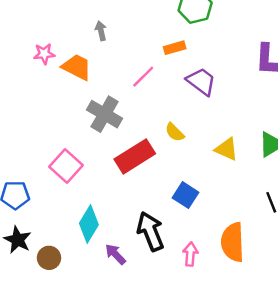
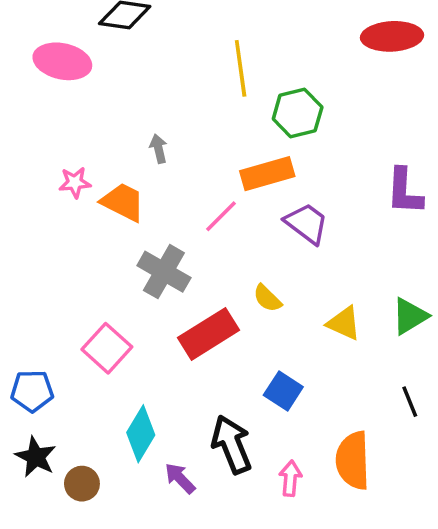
orange rectangle: (175, 48) -> (267, 174), size x1.6

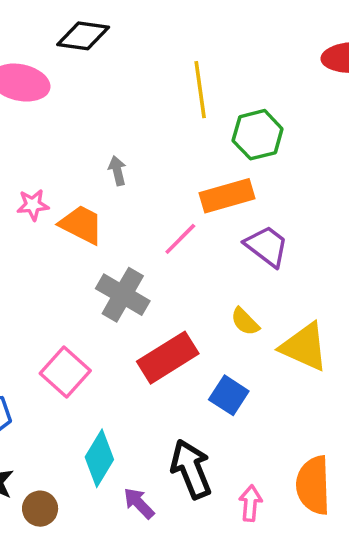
yellow semicircle: (267, 298) -> (245, 322), moved
yellow triangle: (344, 323) -> (304, 347), size x1.4
blue square: (283, 391) -> (229, 395), moved

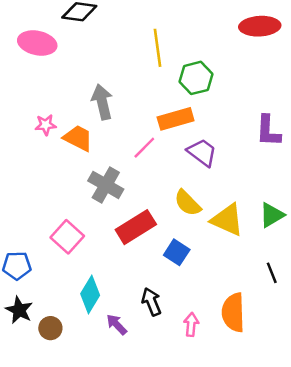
gray arrow: (117, 171) -> (102, 102), size x1.8
yellow semicircle: (245, 322) -> (188, 203), size x1.4
black arrow: (191, 469) -> (151, 302), size x0.7

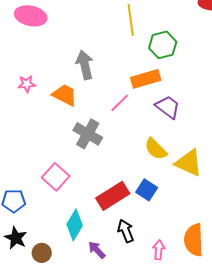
pink star: (46, 125) -> (27, 84), moved
red rectangle: (136, 227) -> (113, 196), moved

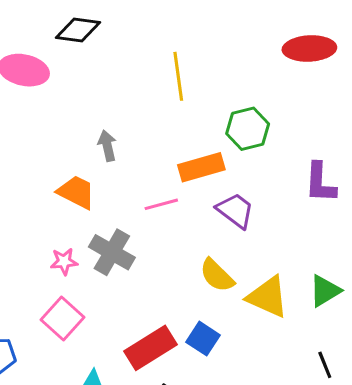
green hexagon: (163, 45) -> (248, 129), moved
gray arrow: (85, 65) -> (107, 146), size x0.7
pink star: (27, 84) -> (64, 261), moved
pink line: (120, 103) -> (161, 204), turned 30

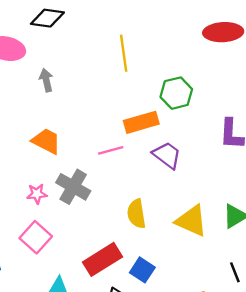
gray arrow: (107, 146) -> (46, 80), moved
yellow semicircle: (217, 275) -> (136, 214), moved, turned 36
blue square: (203, 339) -> (142, 270), moved

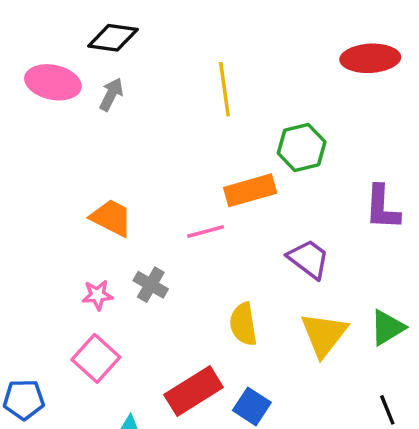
gray arrow: (46, 80) -> (111, 94), moved, turned 40
purple trapezoid: (167, 155) -> (308, 259), moved
gray cross: (73, 187) -> (151, 285), size x0.7
yellow triangle: (192, 221) -> (324, 334), turned 44

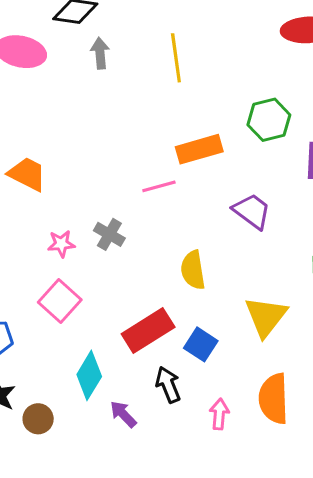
gray arrow: (111, 94) -> (100, 53), moved, turned -32
green hexagon: (302, 147) -> (269, 120), moved
orange trapezoid: (111, 218) -> (27, 174), moved
yellow triangle: (324, 334) -> (266, 317), moved

